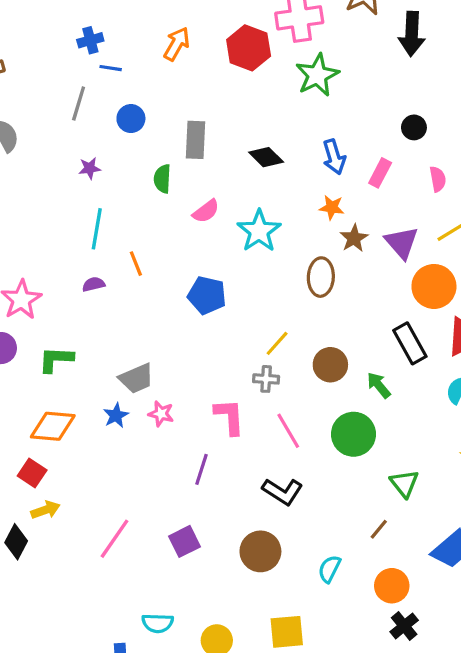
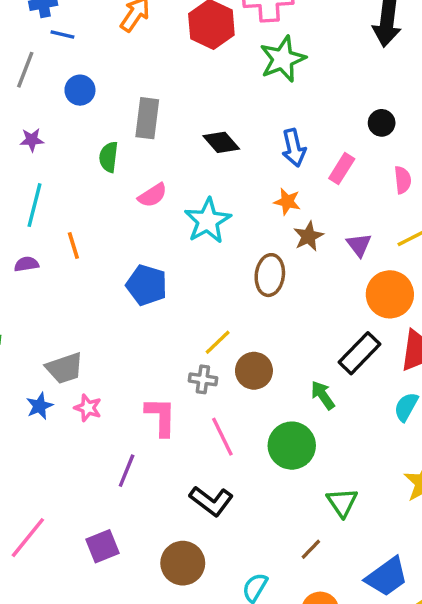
purple triangle: (402, 243) -> (359, 245), size x0.7
black rectangle: (410, 343) -> (359, 353), turned 69
brown circle: (330, 365) -> (254, 371), moved

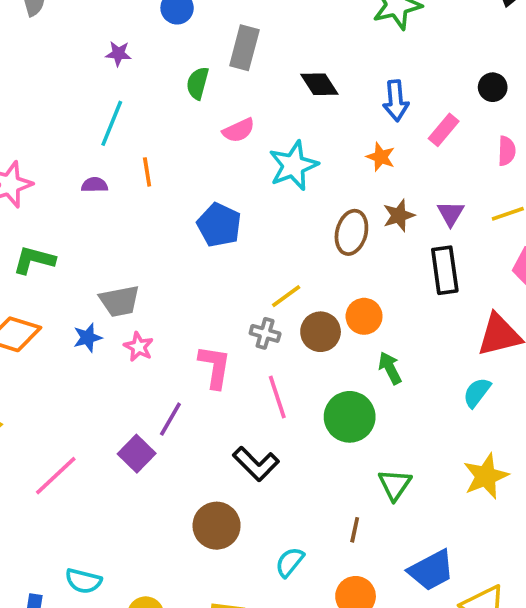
brown star: (308, 236) -> (399, 215), moved
orange circle: (390, 294) -> (364, 316), moved, size x0.7
black rectangle: (359, 353) -> (445, 270), moved, turned -60
purple square: (102, 546) -> (137, 454), moved, turned -32
brown line: (311, 549) -> (355, 530), turned -40

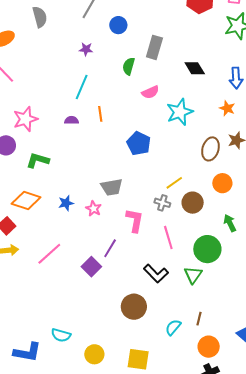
gray trapezoid: (120, 301) -> (112, 187), moved
orange circle: (364, 316) -> (222, 183), moved
pink line: (56, 476) -> (49, 254), moved
green triangle: (395, 485) -> (193, 275), moved
brown line: (355, 530) -> (199, 319), moved

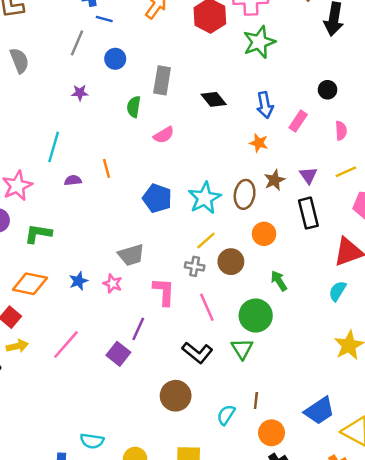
cyan line: (82, 87) -> (54, 147), moved
cyan star: (180, 112) -> (205, 198), moved

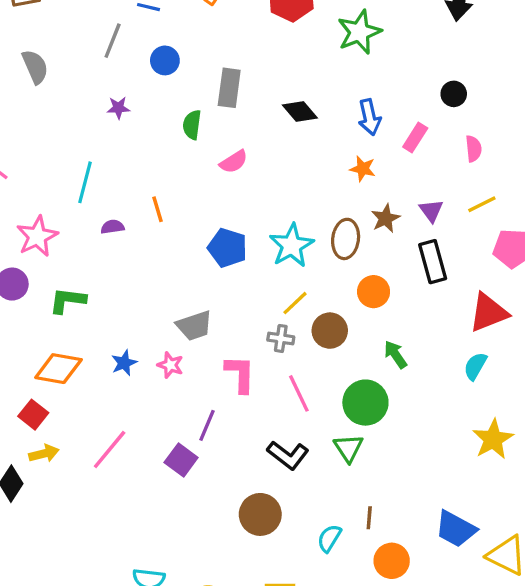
blue trapezoid: (319, 411) -> (456, 529), turned 64

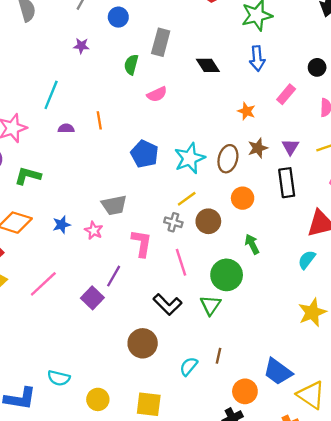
blue arrow: (369, 117) -> (257, 58), moved
orange circle: (392, 561) -> (245, 391), moved

